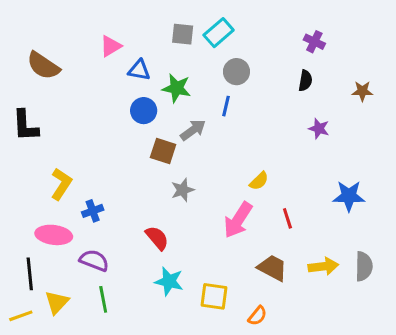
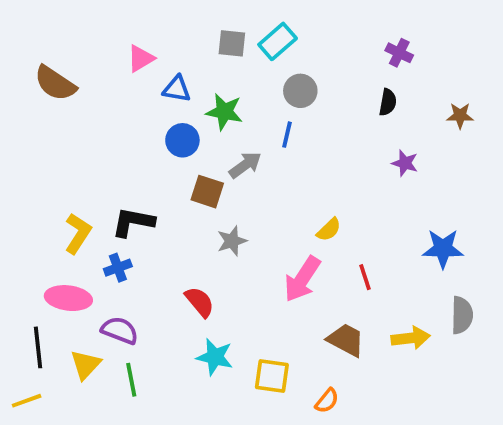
black L-shape: (25, 126) -> (133, 222), moved, turned 104
gray semicircle: (364, 266) -> (462, 315), moved
yellow triangle: (57, 302) -> (86, 365), moved

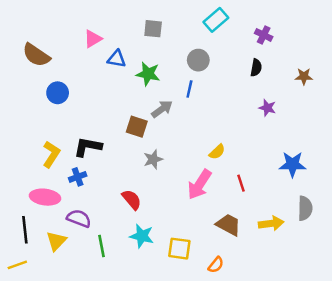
cyan rectangle: (278, 41) -> (216, 20), moved
blue circle: (182, 140) -> (58, 93), moved
green line: (131, 380) -> (102, 246), moved

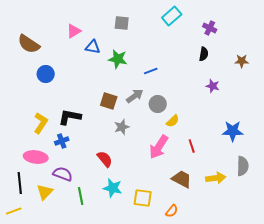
gray circle: (198, 60) -> (158, 104), moved
blue line: (189, 89) -> (151, 71), turned 56
gray arrow: (162, 109) -> (135, 96), moved

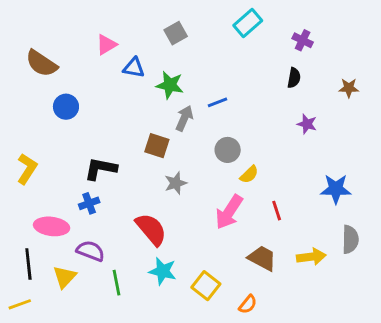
gray square: (122, 23) -> (176, 33), turned -35
gray arrow: (135, 96) -> (184, 118), moved, turned -30
yellow L-shape: (41, 123) -> (27, 169), moved
red semicircle: (105, 159) -> (151, 229), size x1.4
yellow square: (143, 198) -> (206, 286), turned 30

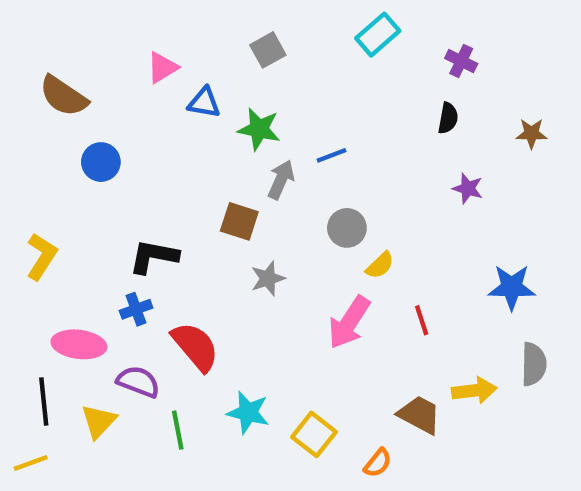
red semicircle: (151, 229) -> (195, 347), moved
brown trapezoid: (262, 258) -> (419, 415), moved

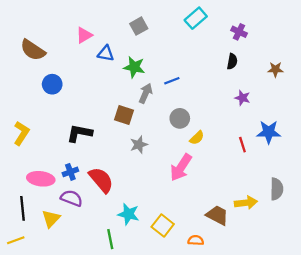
blue star: (512, 287) -> (269, 132), moved
blue cross: (136, 309) -> (70, 172), moved
red line: (422, 320) -> (242, 145), moved
green line: (178, 430) -> (110, 239), moved
orange semicircle: (378, 463) -> (196, 240), turned -126

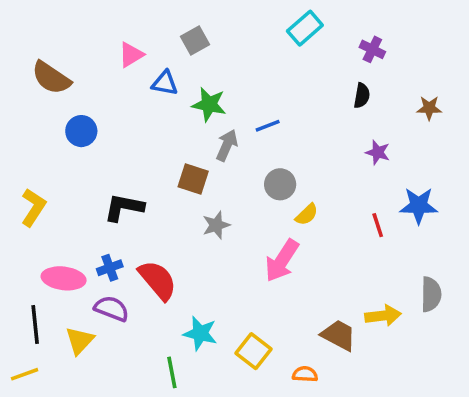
gray square: (139, 26) -> (195, 41), moved

